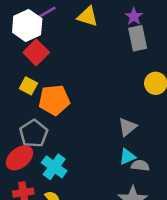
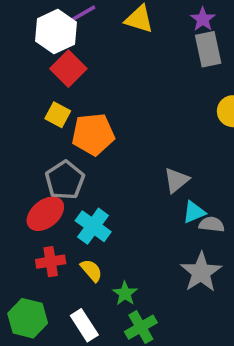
gray triangle: (127, 127) -> (176, 180), moved

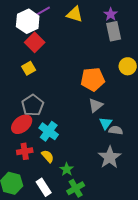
yellow square: (58, 115) -> (29, 68), turned 32
orange pentagon: (93, 134) -> (93, 79), moved
cyan triangle: (194, 212) -> (106, 123), turned -32

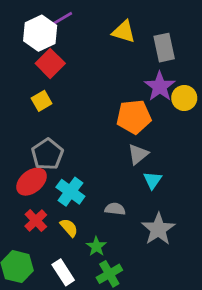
yellow triangle: (75, 14) -> (124, 32), moved
purple star: (111, 14) -> (160, 86), moved, size x1.5
gray semicircle: (116, 130) -> (115, 209), moved
red cross: (25, 151) -> (36, 220), turned -35

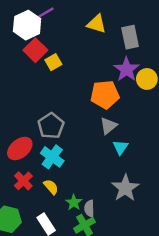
yellow square: (42, 101) -> (53, 62), moved
gray pentagon: (47, 154) -> (51, 126), moved
gray semicircle: (115, 209) -> (89, 208), moved, turned -98

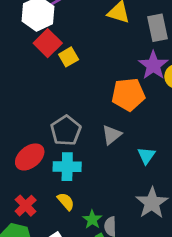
gray triangle: (109, 126) -> (112, 135), moved
cyan cross: (52, 157) -> (67, 167), turned -35
red cross: (23, 181) -> (26, 206), moved

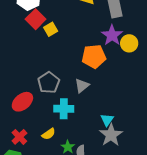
cyan triangle: (146, 156) -> (107, 120), moved
cyan cross: (67, 167) -> (64, 109), moved
yellow semicircle: (66, 201) -> (49, 134), turned 96

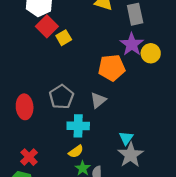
red ellipse: (22, 102) -> (25, 107), moved, turned -55
yellow semicircle: (49, 134) -> (76, 151), moved

